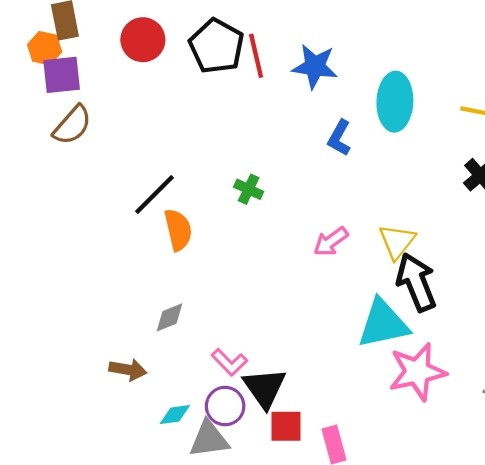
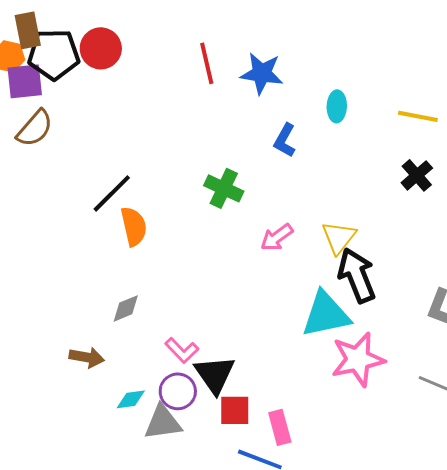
black pentagon: (217, 46) -> (54, 54), moved, turned -30
cyan ellipse: (395, 102) -> (337, 106), size x0.6
green cross: (249, 189) -> (224, 188), moved, size x1.4

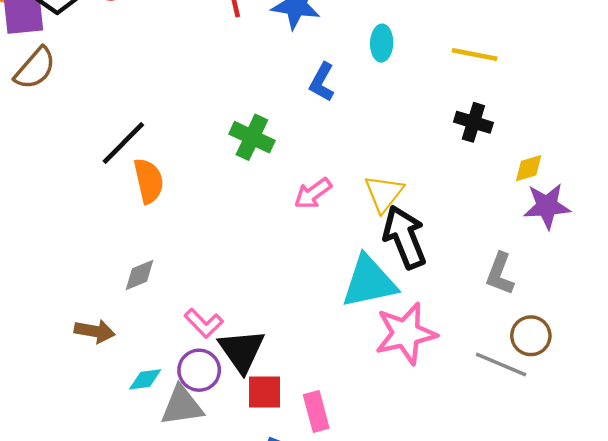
black cross: (417, 175) -> (473, 122), turned -32

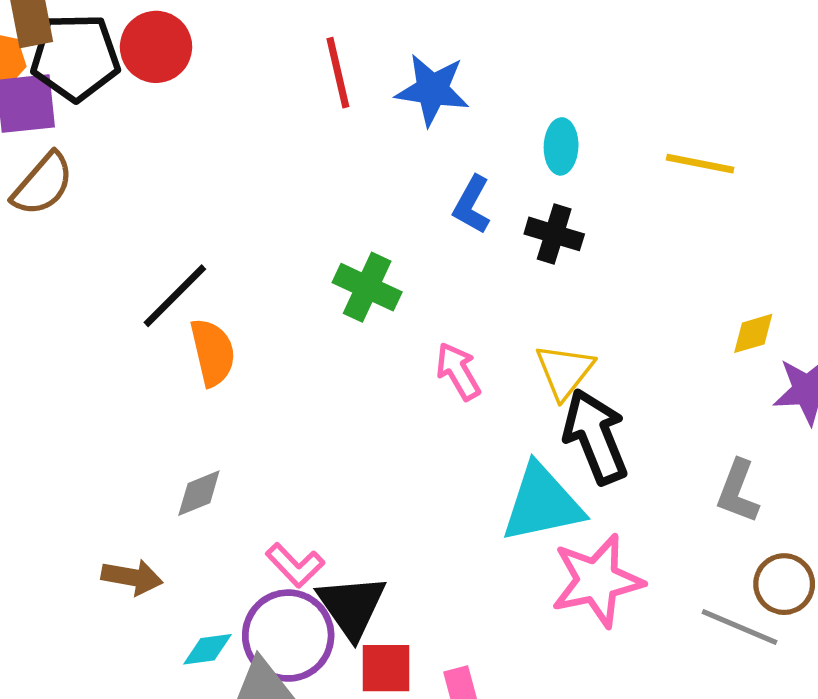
black cross: (473, 122) -> (554, 234), moved
yellow diamond: (529, 168) -> (753, 333), moved
pink arrow: (313, 193) -> (458, 371), turned 96
purple circle: (199, 370) -> (288, 636), size x1.4

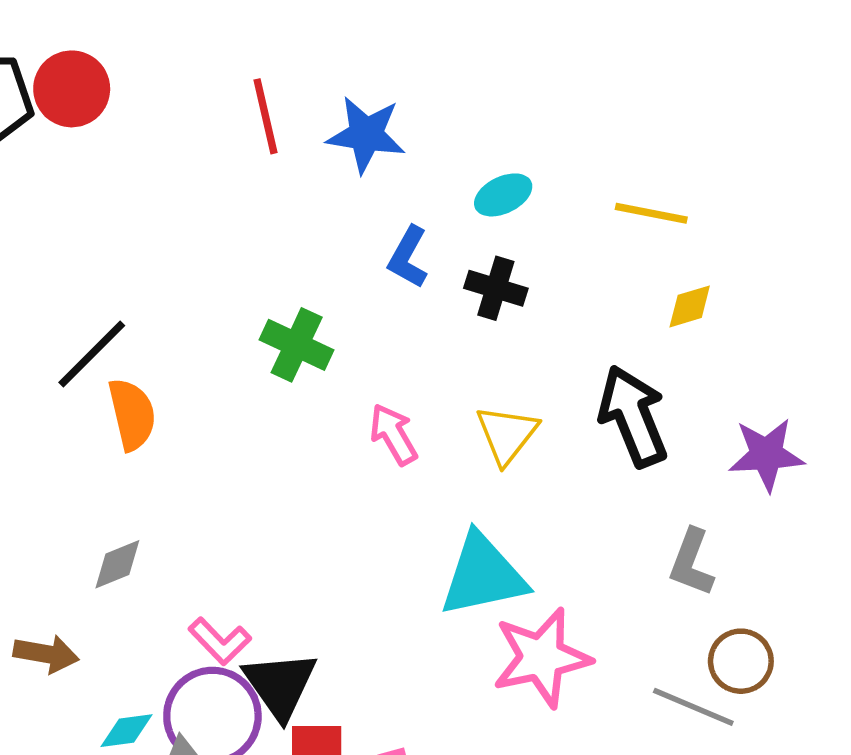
cyan ellipse: (561, 146) -> (503, 195), turned 62
yellow diamond: (753, 333) -> (690, 306), moved
black arrow: (595, 436) -> (633, 416), moved

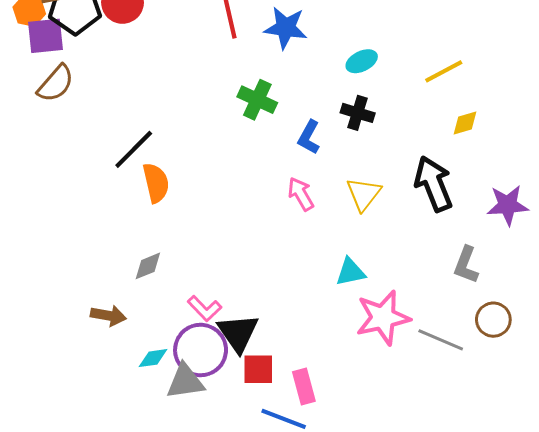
yellow line: (651, 213) -> (444, 71), turned -39
blue L-shape: (408, 257) -> (309, 137), moved
green cross: (297, 345) -> (257, 100), moved
cyan triangle: (483, 575) -> (350, 272), size x0.6
gray line: (693, 707) -> (441, 340), moved

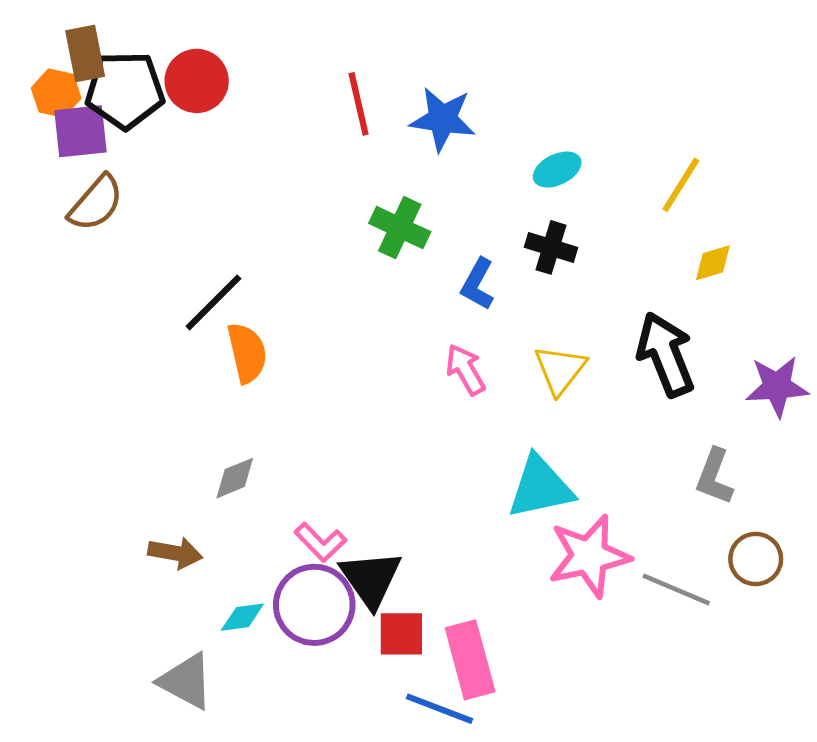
yellow line: (444, 71) -> (681, 185), turned -30
cyan triangle: (350, 272) -> (540, 487), size x1.5
gray triangle: (185, 381) -> (186, 681), moved, turned 36
pink rectangle: (304, 386) -> (470, 660), size x1.4

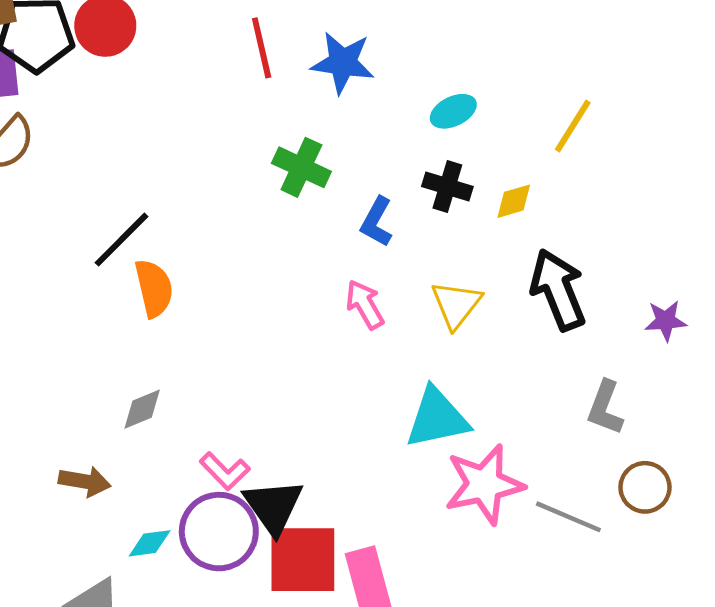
yellow diamond: (713, 263) -> (514, 201), moved
purple star: (777, 386) -> (666, 321), size x0.7
red square: (401, 634) -> (303, 560), size x1.6

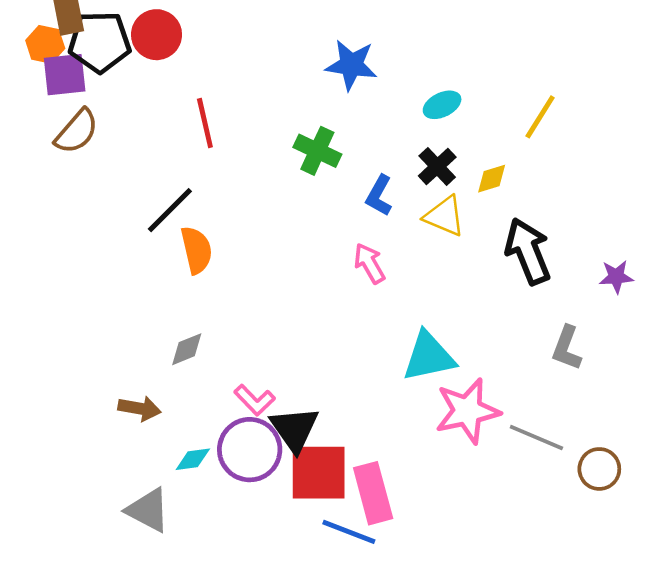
red line: (262, 48) -> (205, 123), moved
black cross: (447, 186) -> (437, 167), turned 30
yellow triangle: (456, 304) -> (444, 216), moved, turned -45
brown circle: (645, 487) -> (599, 469), moved

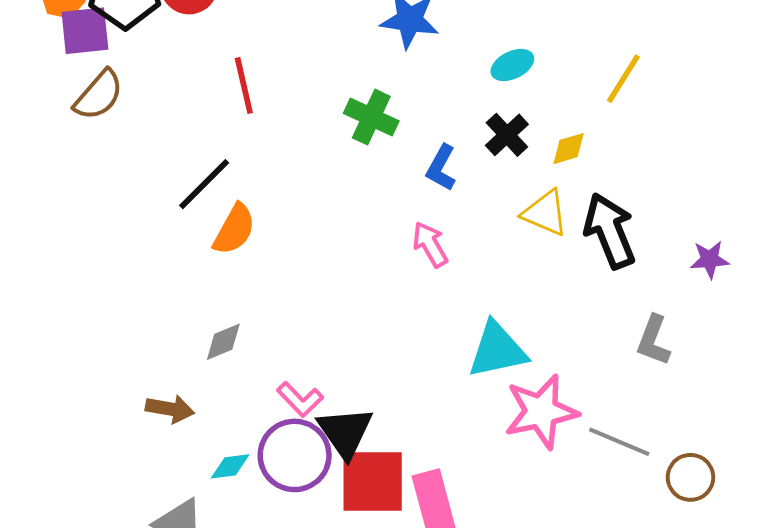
yellow triangle: (444, 216) -> (545, 213), moved
orange semicircle: (196, 250) -> (234, 229), turned 42

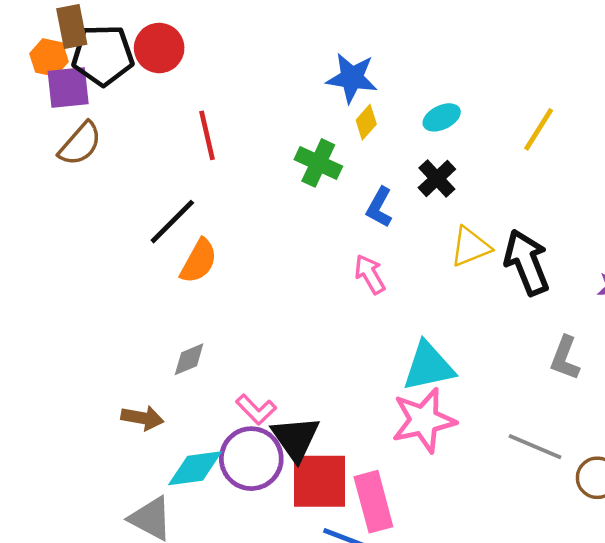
yellow diamond: (569, 149) -> (366, 122), moved, turned -32
yellow triangle: (545, 213) -> (470, 247), turned -45
pink star: (541, 412) -> (424, 420), moved
cyan diamond: (230, 466) -> (195, 468), size x1.6

